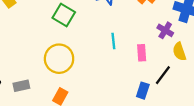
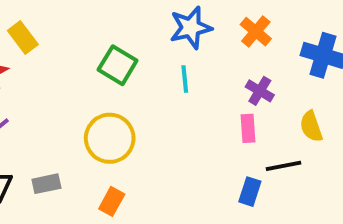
purple cross: (165, 30) -> (260, 91), moved
cyan line: (113, 41) -> (185, 79), moved
black line: (163, 75) -> (283, 166), turned 42

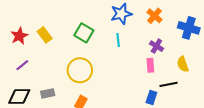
yellow rectangle: (23, 38) -> (45, 35), moved

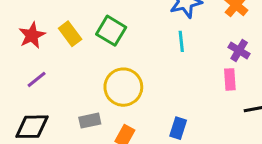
green square: (84, 33) -> (111, 31), moved
gray rectangle: (48, 93) -> (90, 121), moved
blue rectangle: (151, 97) -> (178, 128), moved

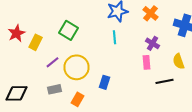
yellow rectangle: (70, 34) -> (36, 42), moved, turned 63
purple line: (37, 79) -> (52, 62), moved
blue rectangle: (178, 128) -> (104, 82), moved

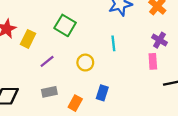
cyan line: (114, 37) -> (113, 43), moved
yellow circle: (76, 67) -> (85, 63), moved, size x0.6
blue rectangle: (104, 82) -> (102, 93), moved

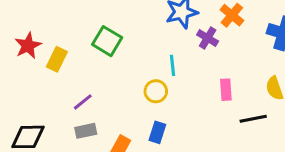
purple cross: (160, 40) -> (208, 38), moved
purple line: (47, 61) -> (83, 102), moved
yellow circle: (85, 63) -> (156, 91), moved

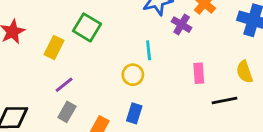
yellow rectangle: (57, 59) -> (54, 47), moved
gray rectangle: (86, 131) -> (67, 112), turned -48

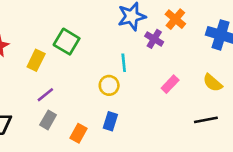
yellow semicircle: (245, 72) -> (213, 83), turned -30
pink rectangle: (199, 73) -> (170, 84), turned 48
black line: (224, 100) -> (206, 120), moved

